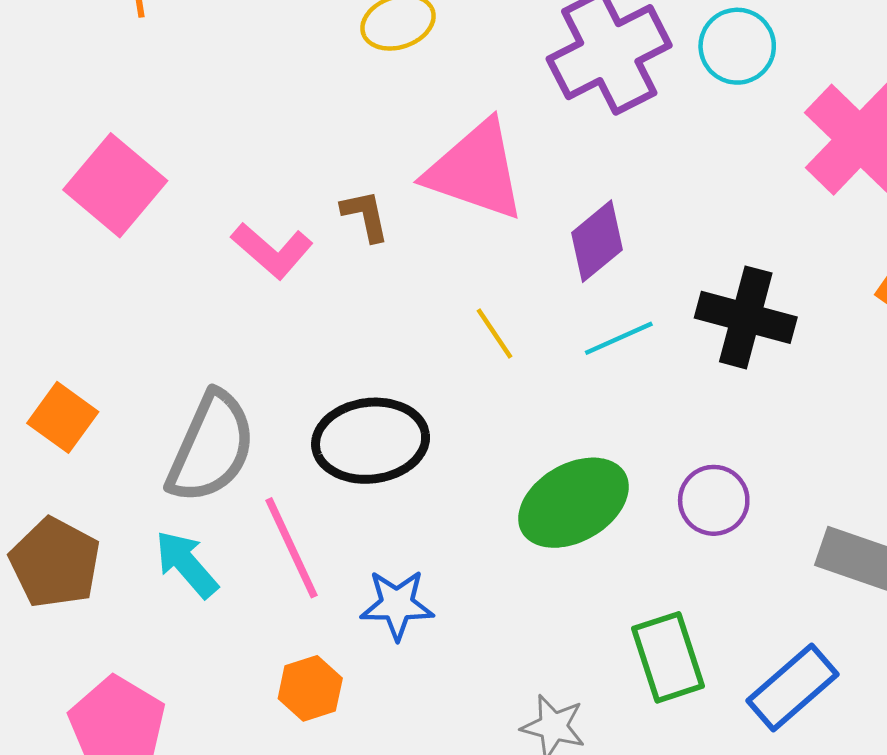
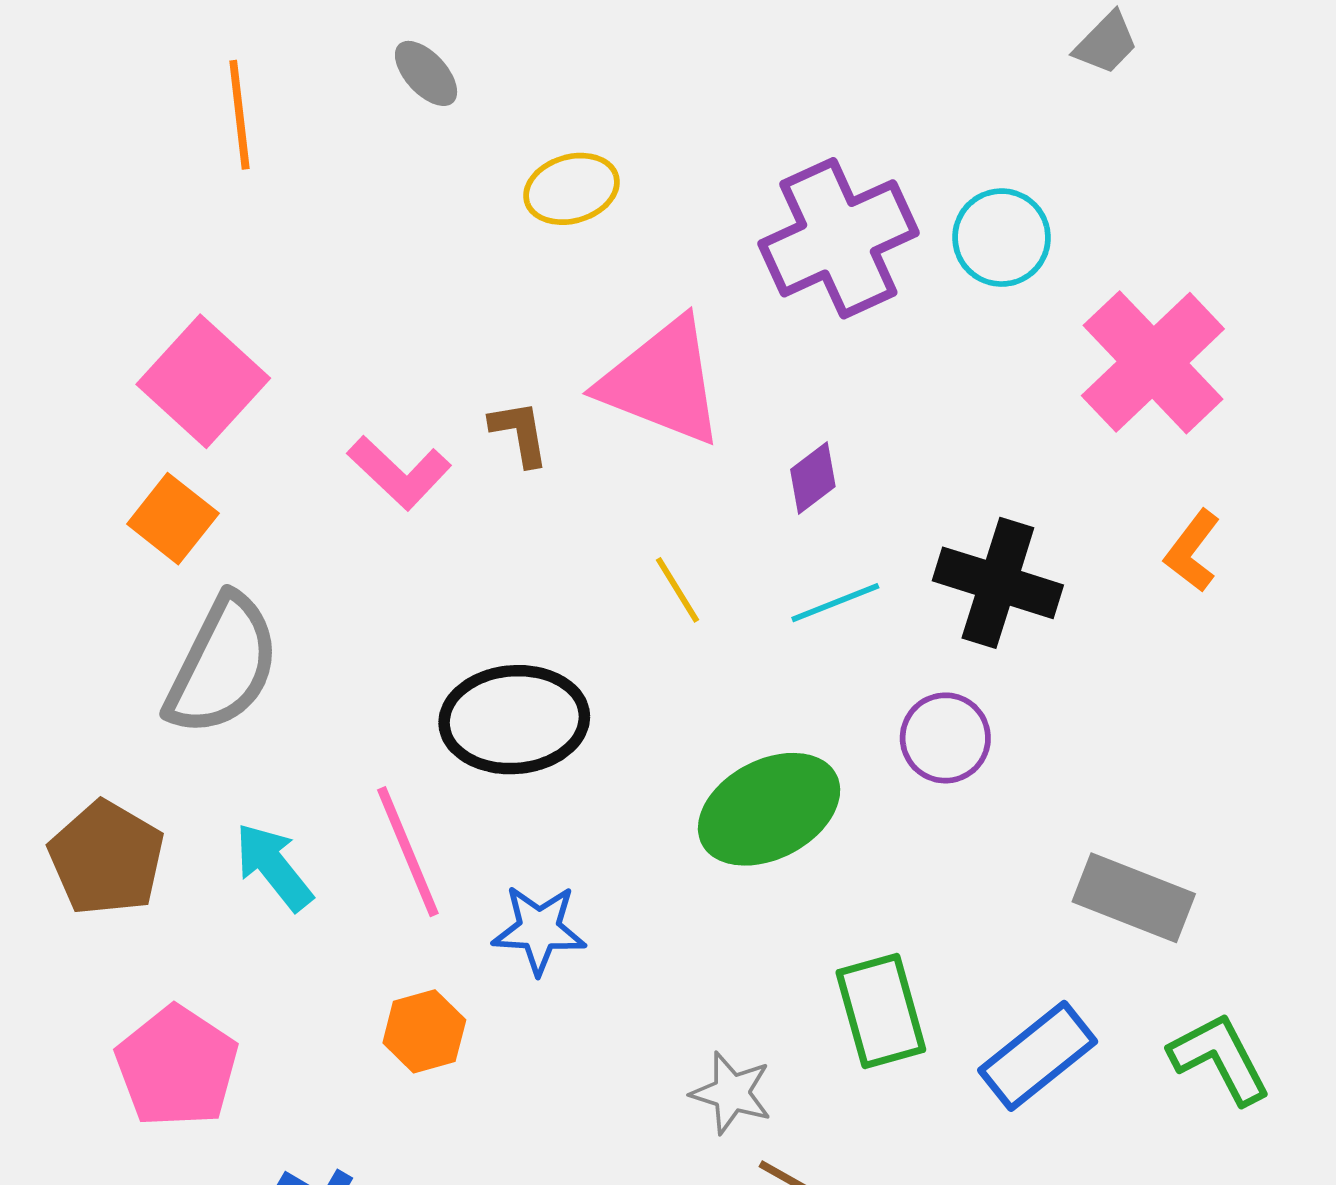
purple diamond: (597, 241) -> (813, 478), size x0.7
orange square: (63, 417) -> (173, 519), moved
gray semicircle: (211, 447) -> (223, 665), moved
purple circle: (714, 500) -> (945, 738), moved

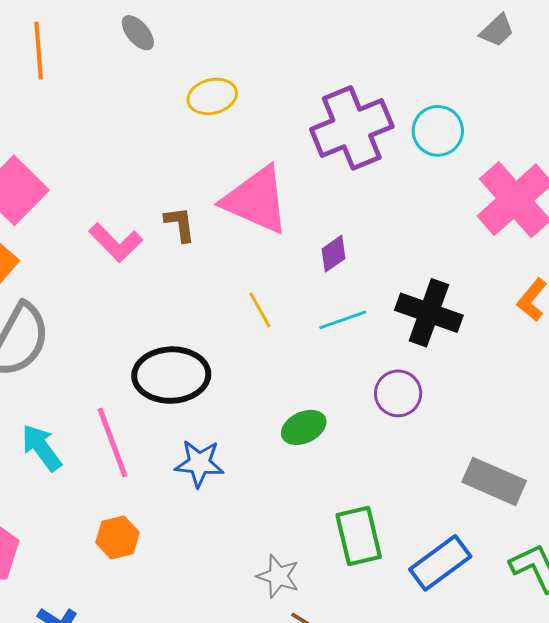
green ellipse: (769, 809) -> (304, 427), size x0.6
blue star: (539, 929) -> (199, 463), moved

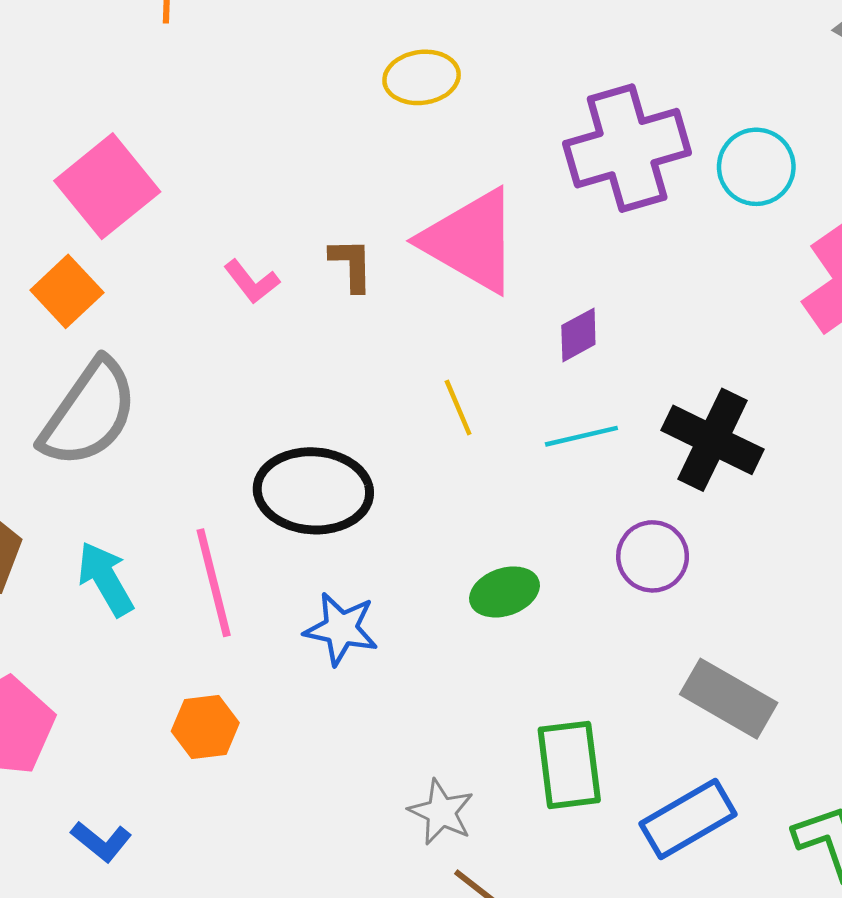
pink L-shape: (116, 242) -> (252, 282), size x0.7
gray rectangle: (494, 481) -> (729, 699), moved

